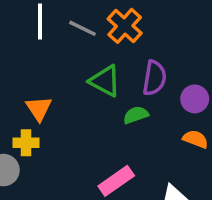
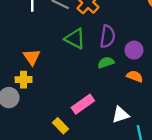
green semicircle: (136, 115) -> (106, 62), moved

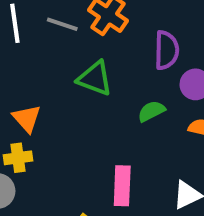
purple semicircle: (107, 36) -> (167, 50), moved
pink rectangle: (83, 104) -> (122, 186), turned -45

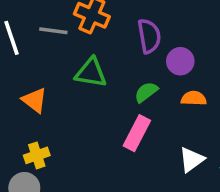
orange triangle: (27, 118) -> (35, 100), moved
pink rectangle: (122, 186) -> (137, 133), moved, turned 36

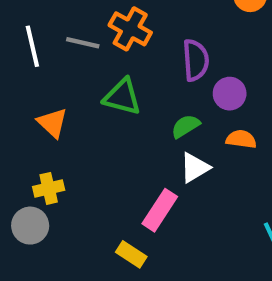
pink rectangle: (137, 133) -> (160, 210), moved
white triangle: (192, 160) -> (195, 168), moved

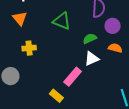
orange triangle: (52, 123) -> (20, 18), moved
yellow cross: (49, 188) -> (29, 48), moved

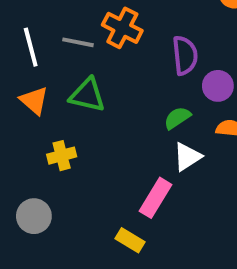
green triangle: (62, 21) -> (87, 95), moved

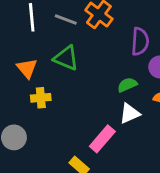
orange triangle: (34, 101) -> (27, 68), moved

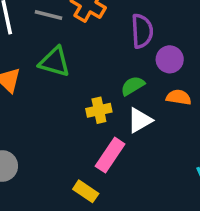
yellow cross: (41, 98) -> (99, 110), moved

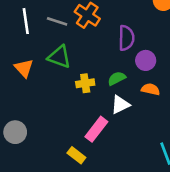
yellow cross: (99, 110) -> (85, 83), moved

